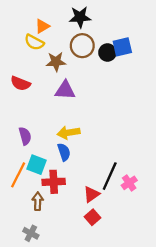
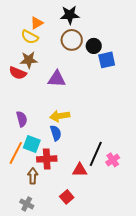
blue square: (122, 47) -> (107, 60), moved
brown star: (56, 62) -> (29, 60), moved
red triangle: (91, 194) -> (80, 170), turned 35
red square: (93, 217) -> (67, 197), moved

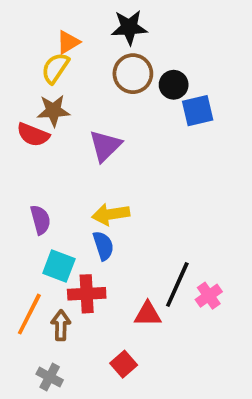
yellow semicircle: (30, 37) -> (55, 68), turned 96
purple triangle: (57, 79) -> (105, 146), turned -48
orange line: (16, 153) -> (29, 314), moved

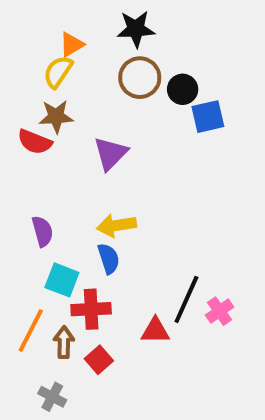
red square: (124, 364) -> (99, 360), moved

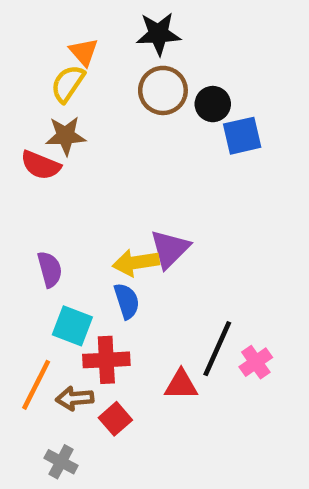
orange triangle: (72, 45) -> (84, 52), turned -40
purple triangle: (111, 153) -> (170, 249), moved
brown arrow: (64, 342) -> (75, 398), turned -96

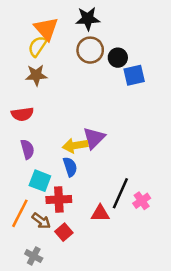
orange triangle: (84, 52) -> (46, 29), size x1.5
red semicircle: (41, 165) -> (22, 114), moved, turned -30
brown arrow: (75, 398) -> (41, 221), turned -138

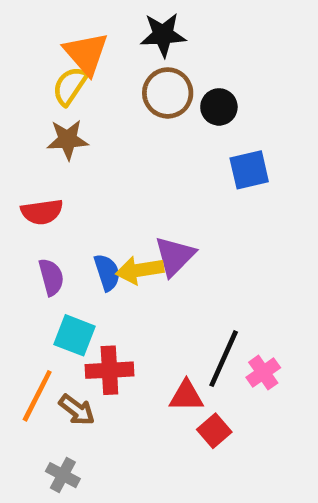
blue square: (134, 75) -> (249, 170), moved
blue semicircle: (70, 167) -> (107, 272), moved
red square: (64, 232) -> (214, 431), moved

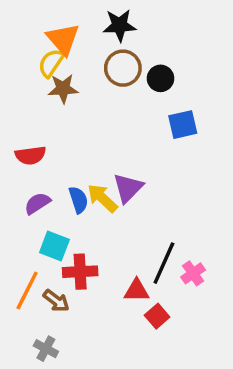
brown star: (68, 140) -> (63, 89), moved
yellow arrow: (140, 270) -> (102, 198), turned 52
purple semicircle: (51, 277) -> (37, 203), turned -108

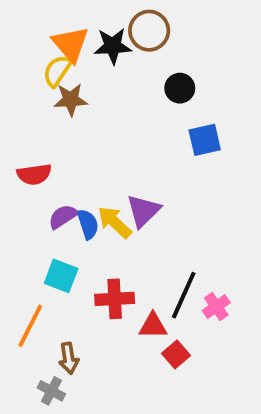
black star: (119, 25) -> (113, 46), moved
brown circle: (123, 68) -> (149, 31), moved
purple semicircle: (37, 203) -> (63, 217), moved
red cross: (80, 272) -> (115, 299), moved
brown arrow: (56, 301) -> (69, 358), moved, turned 44

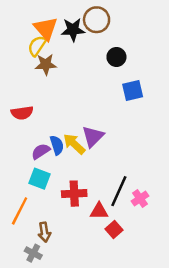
purple semicircle: (63, 217) -> (41, 151), moved

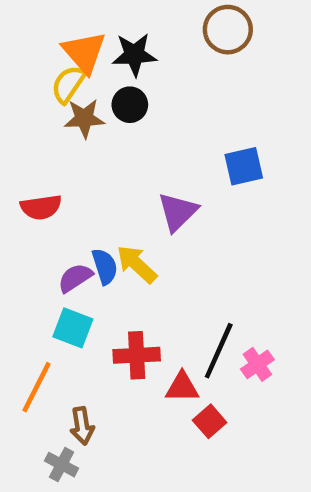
brown circle: (97, 20) -> (228, 30), moved
black circle: (116, 57) -> (130, 105), moved
purple triangle: (93, 136) -> (178, 212), moved

